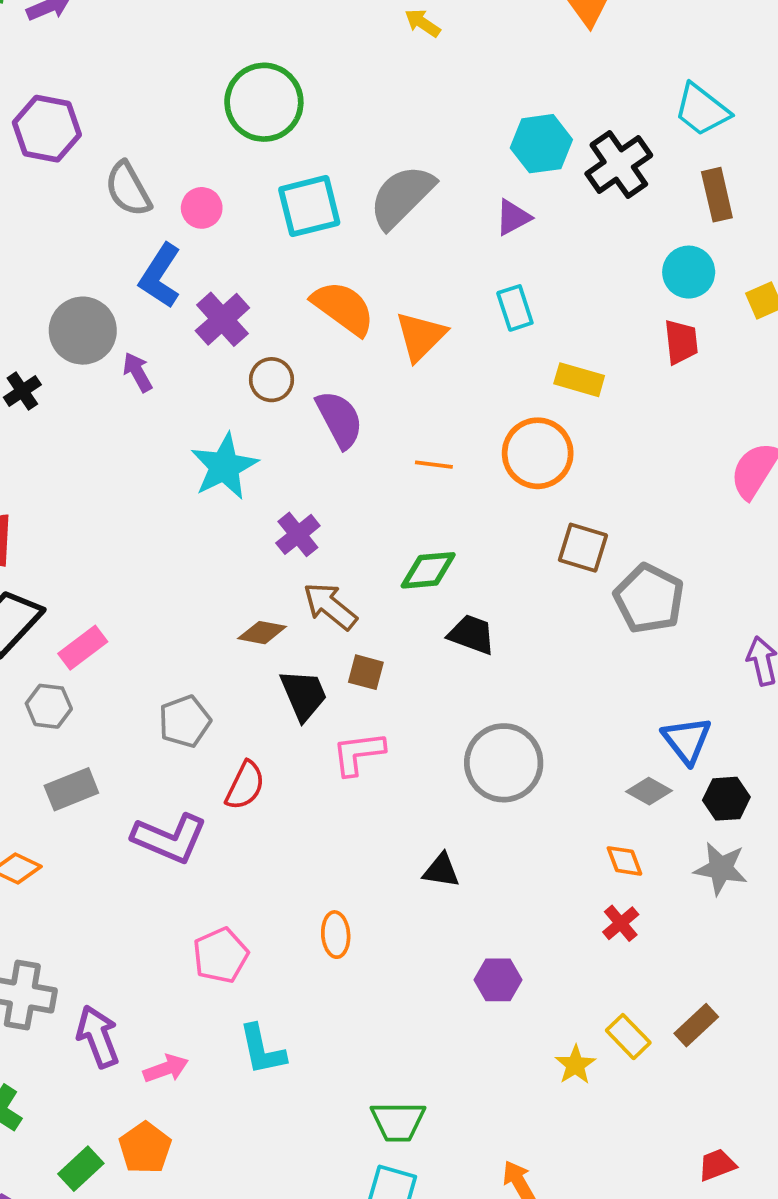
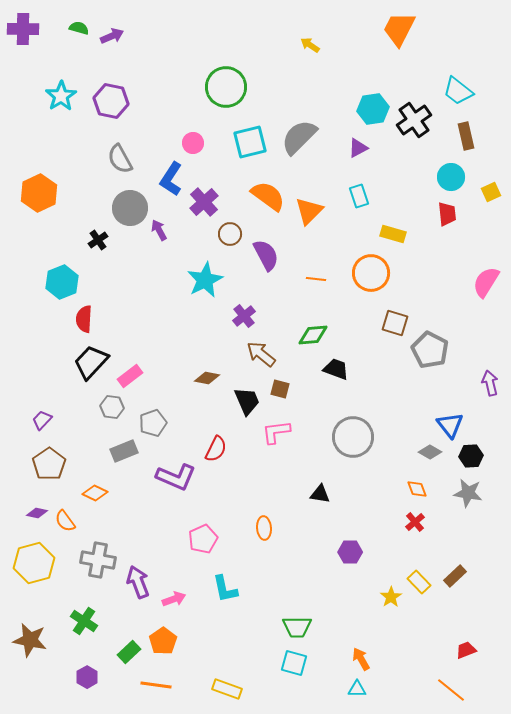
gray semicircle: (128, 189) -> (120, 159), moved
brown diamond: (262, 633) -> (207, 378), moved
gray pentagon: (185, 721) -> (153, 423), moved

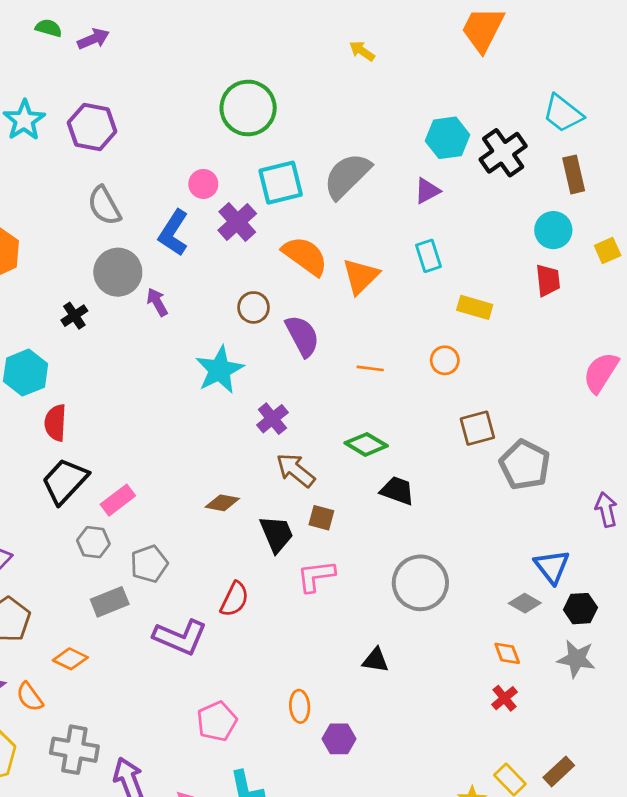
purple cross: (204, 202) -> (237, 222), moved
orange circle: (371, 273) -> (445, 360), size x0.6
brown square: (395, 323) -> (477, 428), turned -32
green diamond: (313, 335) -> (366, 444), turned 36
purple hexagon: (350, 552) -> (339, 739), moved

